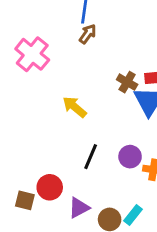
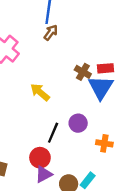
purple circle: (130, 157) -> (78, 123), moved
red circle: (50, 187) -> (40, 158), moved

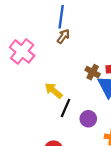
black line: (53, 133) -> (65, 108), moved

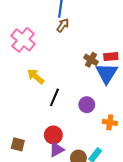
yellow arrow: (54, 91) -> (36, 76), moved
black line: (65, 108) -> (54, 97), moved

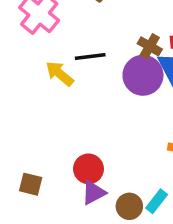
black line: (54, 97) -> (90, 57), moved, turned 60
purple circle: (87, 105) -> (143, 75), moved, size x1.5

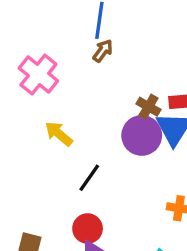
black line: (90, 57) -> (89, 178), moved, turned -48

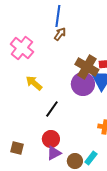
brown cross: (148, 107) -> (87, 67), size x1.6

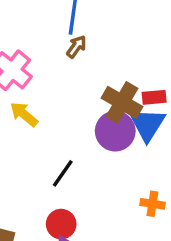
yellow arrow: (34, 83) -> (24, 114), moved

